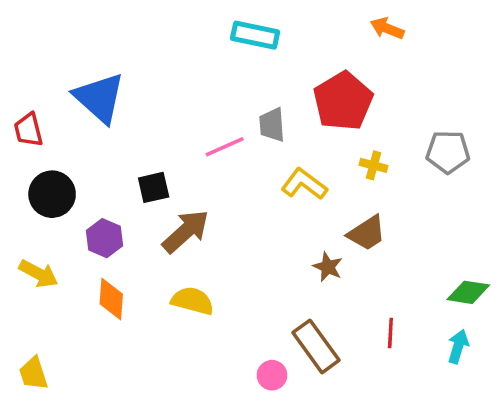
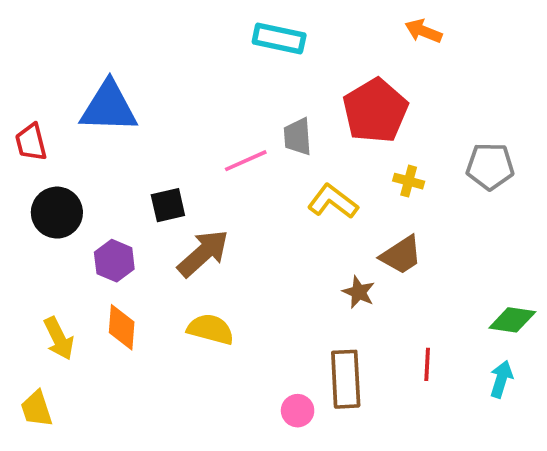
blue triangle: (99, 98) -> (109, 107), turned -40
yellow arrow: (39, 274) -> (59, 338), moved, turned 36
brown rectangle: (316, 346) -> (346, 379), turned 33

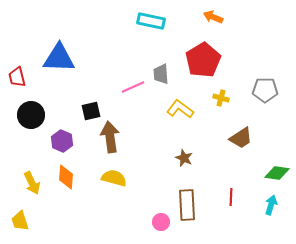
orange arrow: (423, 31) -> (213, 17), moved
brown arrow: (203, 253) -> (110, 137), turned -56
brown trapezoid: (401, 255) -> (241, 138), moved
brown star: (359, 292) -> (184, 158), moved

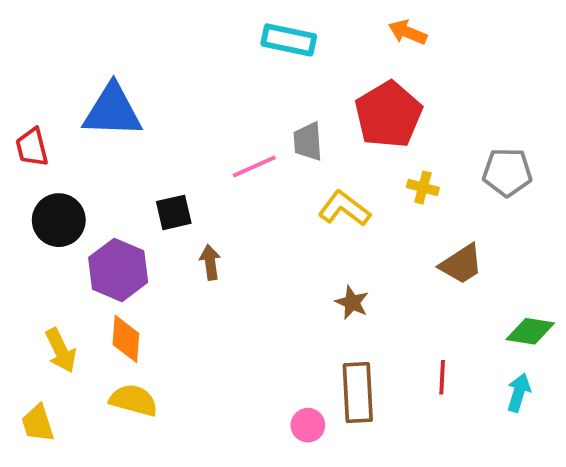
brown arrow: (110, 137) -> (210, 262), size x0.6
purple hexagon: (62, 141) -> (118, 270), size x1.4
yellow semicircle: (114, 178) -> (134, 400), moved

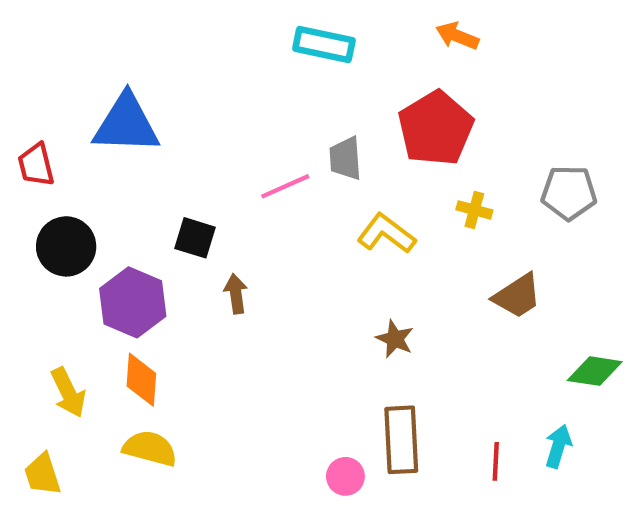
black square: (174, 212) -> (195, 238), turned 30
red line: (442, 377) -> (496, 461), moved
cyan arrow: (519, 393) -> (558, 446), moved

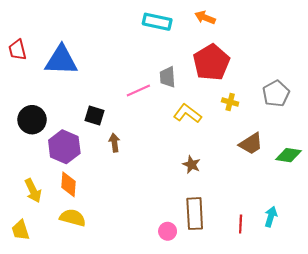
orange arrow: (457, 36) -> (205, 18), moved
red trapezoid: (36, 165) -> (17, 50), moved
gray pentagon: (569, 193) -> (276, 94), turned -30
green diamond: (595, 371) -> (288, 155), moved

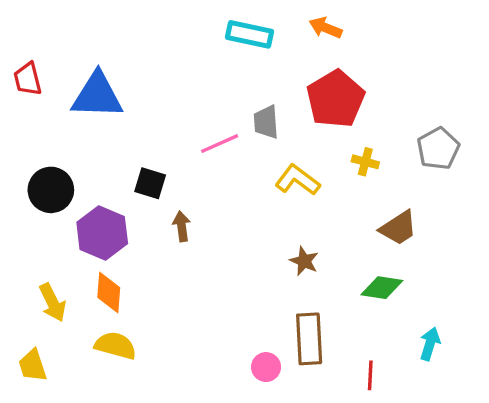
green diamond: (288, 155) -> (382, 288), moved
red line: (241, 224) -> (370, 375), moved

